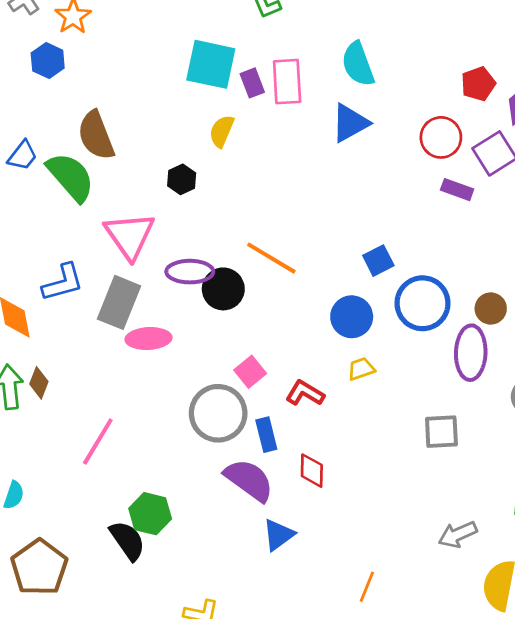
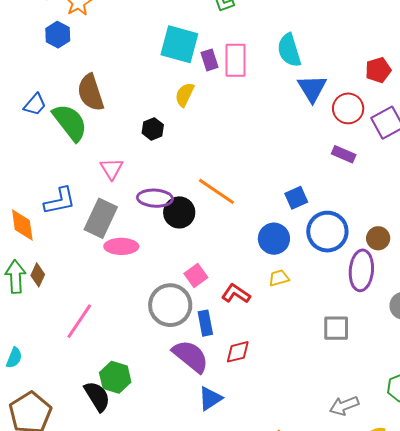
blue triangle: (350, 123) -> (312, 88), moved, turned -36
purple rectangle: (457, 190) -> (344, 154), moved
pink triangle: (130, 236) -> (111, 169), size x0.6
red diamond: (312, 471) -> (238, 352), turned 72

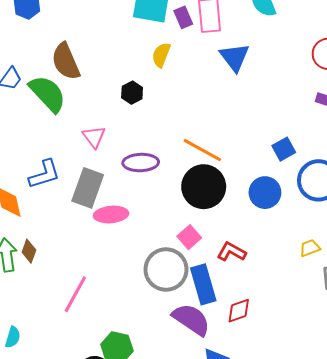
blue triangle: (312, 88) -> (235, 57), moved
black circle: (179, 212) -> (204, 187), moved, size x1.4
yellow trapezoid: (279, 278) -> (310, 248), moved
blue rectangle: (205, 323) -> (203, 284), size x1.5

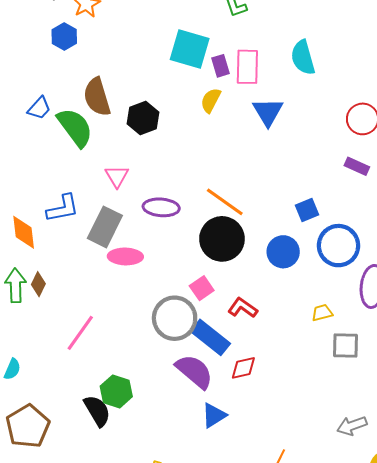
yellow semicircle: (161, 55) -> (211, 100), moved
black hexagon: (132, 93) -> (143, 118), moved, size x1.4
blue rectangle: (203, 284) -> (210, 337), turned -42

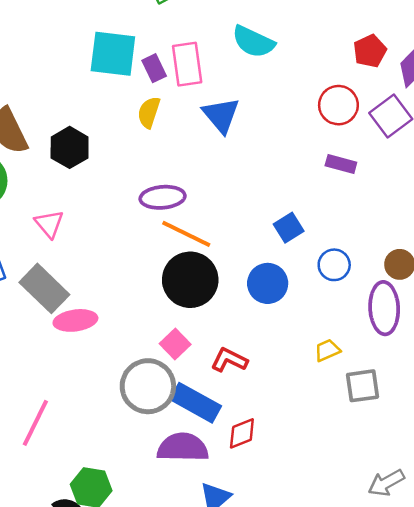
cyan semicircle: (303, 58) -> (253, 42), turned -40
purple ellipse: (161, 207) -> (163, 197), moved
gray rectangle: (105, 227) -> (44, 288), turned -63
blue circle: (338, 246) -> (334, 265), size x0.6
purple semicircle: (194, 371) -> (183, 447), turned -30

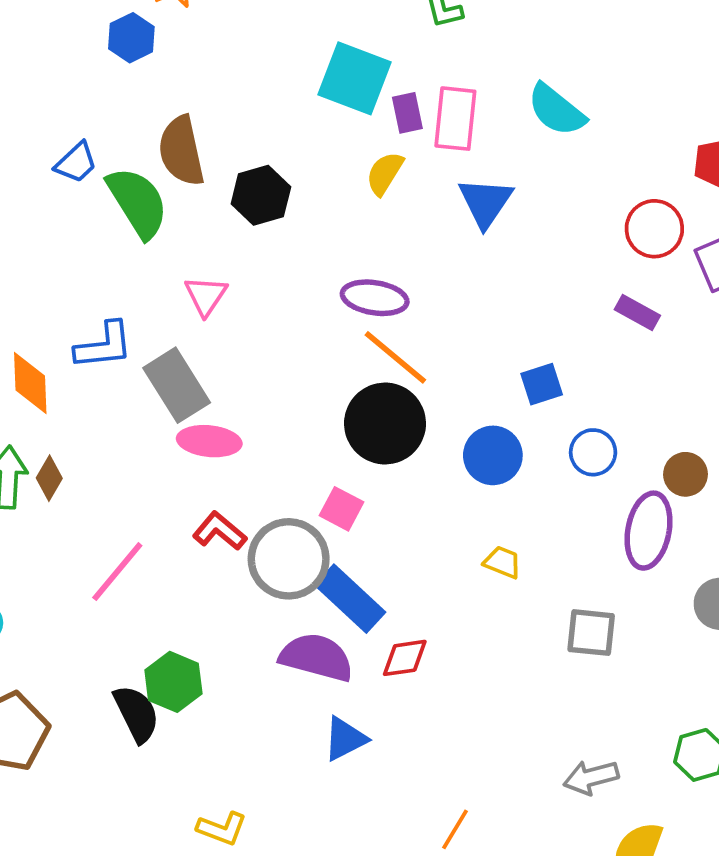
pink square: (175, 344) -> (342, 509), turned -32
yellow trapezoid: (327, 350) -> (502, 562), moved, turned 32
red L-shape: (229, 360) -> (220, 531), moved

